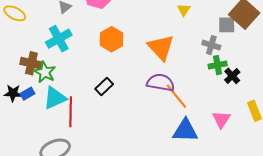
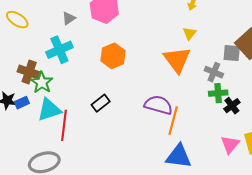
orange triangle: (161, 47) -> (177, 60), moved
orange line: (177, 96) -> (173, 121), turned 48
pink triangle: (221, 119) -> (230, 144), moved

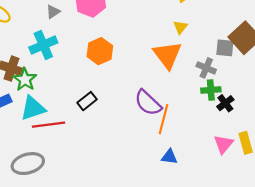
purple semicircle: (158, 105) -> (148, 103), turned -152
red line: (64, 125) -> (48, 125), turned 76
blue triangle: (179, 156) -> (169, 157), size x0.6

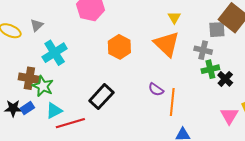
gray triangle: (53, 12) -> (37, 25), moved
orange hexagon: (100, 51) -> (119, 47), moved
black rectangle: (87, 101) -> (101, 97), size x1.4
purple semicircle: (148, 103) -> (156, 89), size x0.6
cyan triangle: (33, 108) -> (54, 111), size x0.7

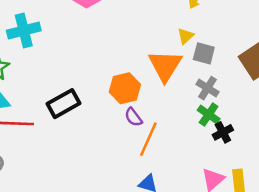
gray square: (217, 30) -> (204, 53), moved
orange hexagon: (119, 47) -> (125, 88), moved
green cross: (210, 69) -> (209, 114), turned 30

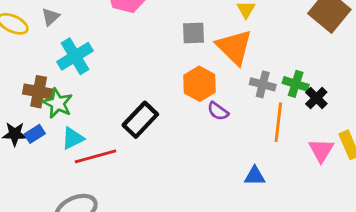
gray square: (204, 53) -> (193, 33), moved
gray cross: (208, 88) -> (263, 84), moved
orange line: (148, 139) -> (278, 122), moved

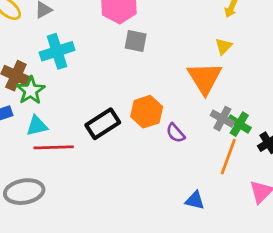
gray square: (193, 33) -> (136, 41), moved
orange hexagon: (200, 84) -> (147, 112), moved
green cross: (296, 84) -> (239, 124), moved

